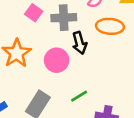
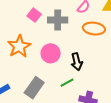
black arrow: (79, 43) -> (77, 62), moved

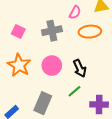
pink square: (34, 15) -> (18, 31), moved

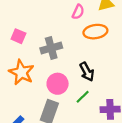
gray cross: (52, 31) -> (51, 48), moved
pink circle: (52, 66) -> (58, 84), moved

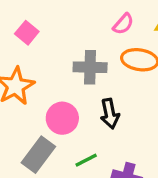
gray cross: (51, 48) -> (90, 67), moved
green line: (83, 97) -> (86, 160), moved

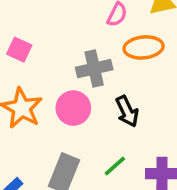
pink circle: (62, 118) -> (73, 108), moved

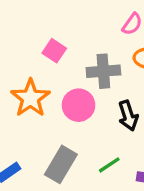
pink square: (19, 50) -> (54, 51), moved

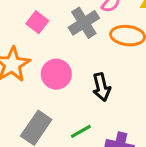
gray cross: (103, 71) -> (84, 23), moved, turned -32

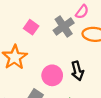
pink circle: (56, 74) -> (52, 75), moved

